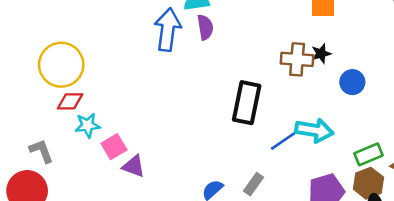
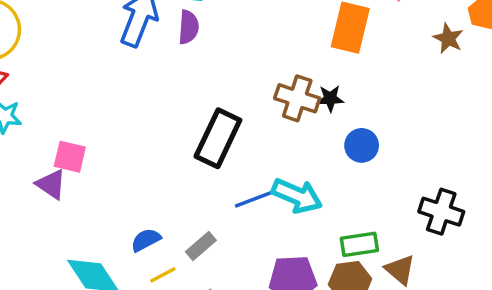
pink square: (114, 147) -> (70, 157), moved, turned 30

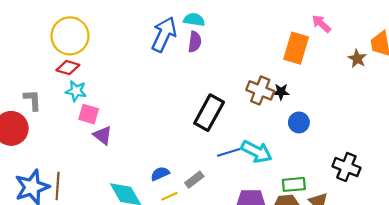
pink square: (70, 157) -> (89, 114), moved

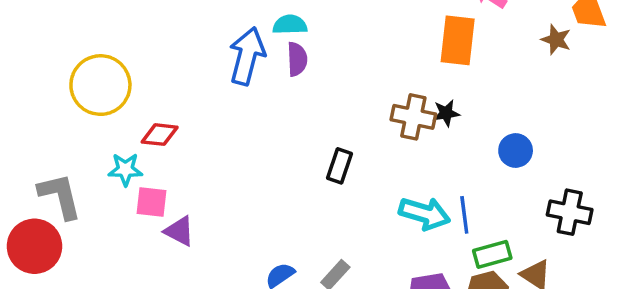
red diamond: (68, 68) -> (160, 135), moved
gray L-shape: (33, 100) -> (60, 196), size x1.4
black rectangle: (209, 113) -> (340, 166), size x0.6
blue circle: (299, 122) -> (516, 151), moved
blue line: (229, 152) -> (464, 215), moved, turned -70

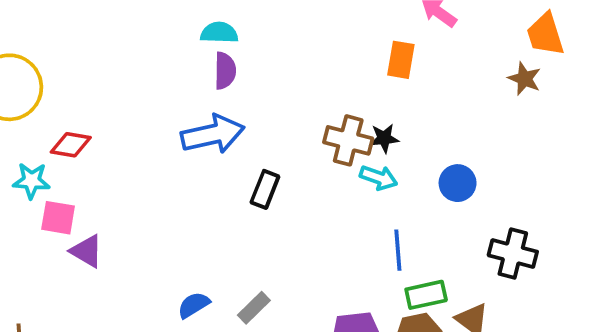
orange rectangle: (458, 40) -> (401, 60), size x0.7
brown star: (556, 40) -> (525, 79), moved
blue arrow: (247, 56) -> (213, 134), moved, turned 60
cyan arrow: (425, 213) -> (379, 178), moved, size x0.7

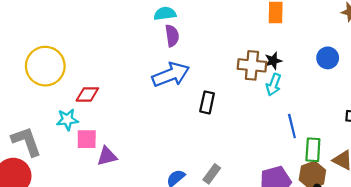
cyan arrow: (379, 178) -> (274, 85), turned 100
blue circle: (458, 183) -> (328, 58), moved
purple triangle: (87, 251) -> (107, 156), turned -35
green rectangle: (426, 295) -> (313, 150), turned -65

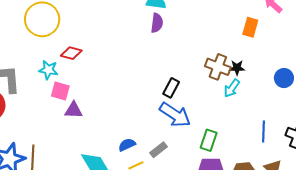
blue arrow: (171, 75) -> (175, 115), moved, turned 40
blue line: (292, 126) -> (264, 132), moved
green rectangle: (313, 150) -> (209, 140), moved

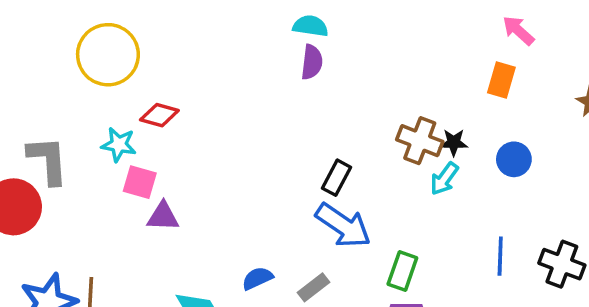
orange rectangle: (250, 27) -> (501, 80), moved
blue circle: (284, 78) -> (514, 159), moved

